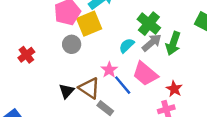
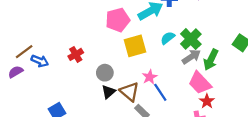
yellow square: (89, 24) -> (135, 46), moved
gray circle: (72, 44) -> (105, 73), moved
cyan semicircle: (127, 46) -> (168, 38), moved
pink trapezoid: (145, 74) -> (200, 83), moved

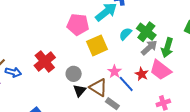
pink pentagon: (118, 20) -> (78, 25), turned 30
red cross: (76, 54) -> (45, 61), size x1.5
red star: (207, 101) -> (142, 74), moved

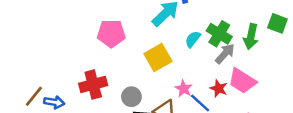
pink pentagon: (78, 25) -> (111, 34), moved
green arrow: (167, 48) -> (251, 37), moved
red cross: (45, 61) -> (93, 84), turned 30

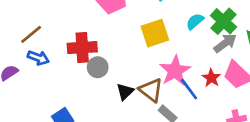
pink star: (184, 89) -> (175, 71), size x1.6
brown line: (34, 96) -> (31, 34), moved
gray circle: (131, 97) -> (98, 67), moved

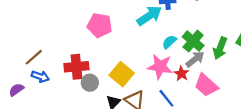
yellow square: (155, 33) -> (122, 74), moved, turned -30
pink star: (175, 71) -> (160, 67), moved, turned -30
red star: (211, 78) -> (181, 74), moved

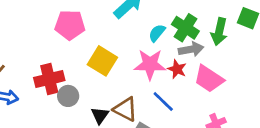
gray arrow: (195, 59) -> (191, 49), turned 36
yellow square: (122, 74) -> (102, 61), moved

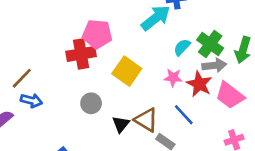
pink star: (150, 64) -> (173, 78), size x0.6
red star: (177, 69) -> (199, 84), size x1.4
red cross: (49, 79) -> (81, 54), moved

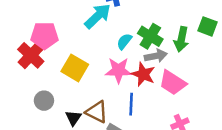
red cross: (81, 54) -> (31, 55), turned -32
pink star: (173, 78) -> (118, 70), size x1.5
blue line: (184, 115) -> (131, 104), turned 50

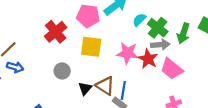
pink pentagon: (44, 36) -> (88, 16), moved
cyan semicircle: (124, 41) -> (139, 20), moved
yellow square: (75, 68) -> (91, 47), turned -30
blue line: (131, 104) -> (123, 90), moved

